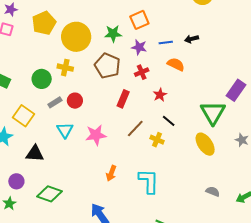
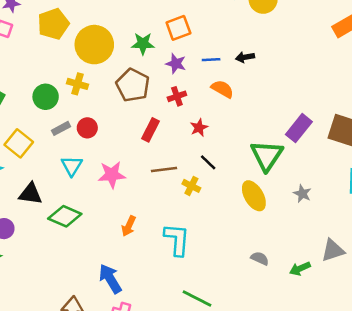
brown line: (135, 129) -> (164, 170), turned 36
green diamond: (49, 194) -> (65, 216), moved

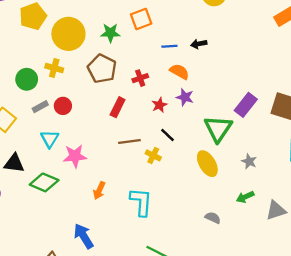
purple star: (176, 64) -> (185, 97), moved
pink star: (112, 175) -> (75, 156), moved
green arrow: (300, 269) -> (245, 197), moved

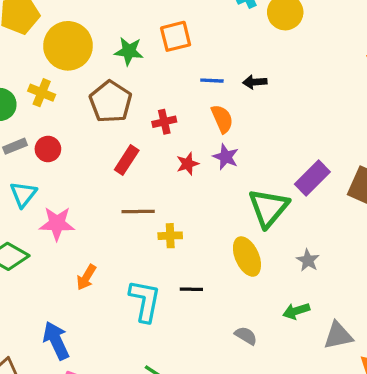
orange semicircle: (179, 72) -> (222, 119), turned 30
black line: (168, 135) -> (191, 289), moved, turned -49
yellow cross: (153, 155) -> (170, 236), turned -35

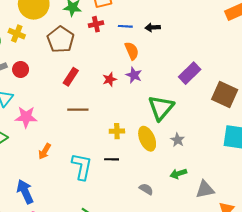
red cross: (164, 122) -> (96, 24), moved
purple rectangle: (312, 178) -> (190, 73), moved
yellow cross: (170, 236) -> (117, 131), moved
gray star: (308, 260) -> (178, 140), moved

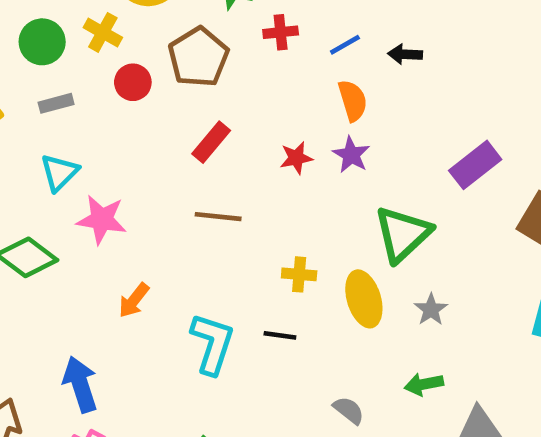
blue line: (125, 26) -> (345, 45), turned -40
red circle: (21, 69) -> (133, 82), moved

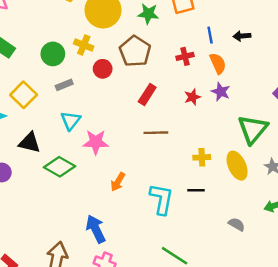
red cross: (281, 32) -> (185, 56), moved
blue line: (345, 45) -> (210, 35), turned -63

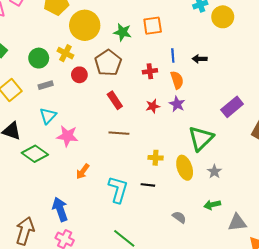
red rectangle: (147, 95) -> (115, 100), turned -72

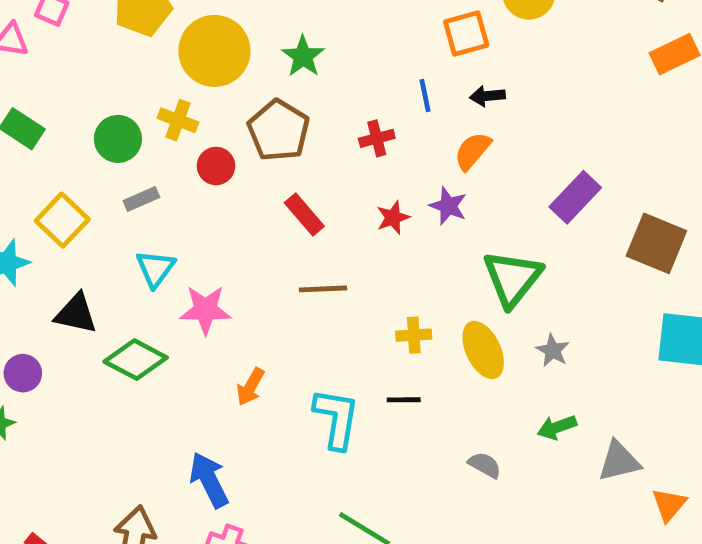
orange square: (153, 26) -> (466, 34), moved
green star: (122, 32) -> (303, 56), turned 30
orange semicircle: (177, 80) -> (473, 151), moved, turned -114

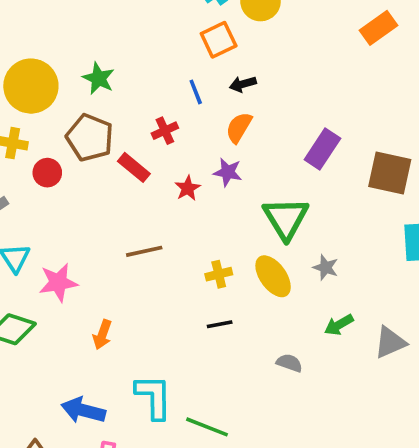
red rectangle: (304, 215) -> (134, 167), moved
cyan L-shape: (336, 418) -> (154, 397), moved
blue arrow: (209, 480) -> (83, 410), turned -39

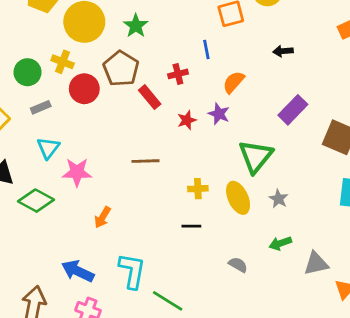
black arrow: (243, 84) -> (283, 51), moved
red circle: (47, 173) -> (84, 89), size x1.4

